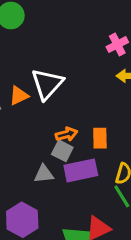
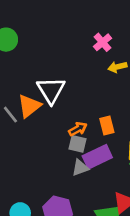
orange triangle: (19, 96) -> (29, 106), size x1.4
gray triangle: (44, 174) -> (80, 168), moved

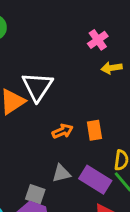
gray square: (78, 144) -> (35, 194), moved
purple rectangle: (97, 157) -> (95, 180), moved, turned 52

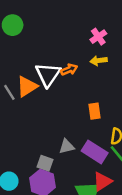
yellow arrow: (112, 68) -> (99, 61), moved
orange arrow: (63, 131) -> (69, 70), moved

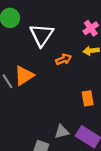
white triangle: (48, 74) -> (42, 35), moved

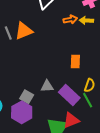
orange arrow: (64, 59) -> (70, 20), moved

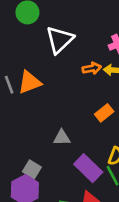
orange rectangle: (75, 61) -> (104, 113), moved, turned 48
gray triangle: (47, 86) -> (62, 138), moved

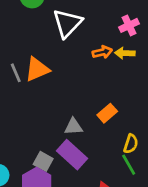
orange rectangle: (104, 113) -> (107, 113), moved
purple rectangle: (88, 168) -> (72, 155), moved

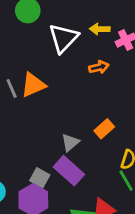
yellow arrow: (125, 53) -> (100, 29), moved
gray triangle: (73, 127) -> (70, 142), turned -36

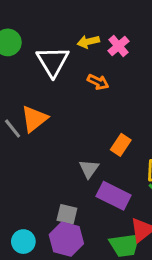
orange arrow: (99, 67) -> (98, 82), turned 54
purple rectangle: (69, 171) -> (114, 196), moved

